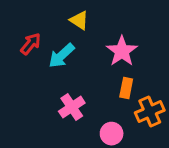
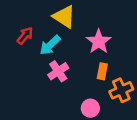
yellow triangle: (79, 20) -> (64, 17), size x1.5
pink cross: (72, 107) -> (58, 71), moved

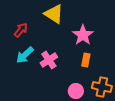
cyan arrow: (50, 45) -> (25, 55), moved
orange cross: (121, 90) -> (102, 87), moved, turned 36

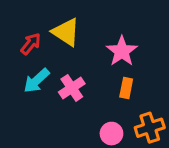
yellow triangle: (54, 14) -> (66, 32), moved
orange cross: (102, 87) -> (150, 128), turned -30

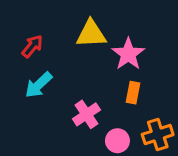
yellow triangle: (66, 32) -> (91, 34), moved, turned -36
pink cross: (72, 88) -> (86, 114), moved

